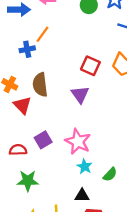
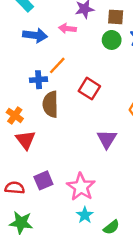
red square: (90, 66) -> (89, 89), moved
brown semicircle: (40, 85) -> (50, 104), moved
purple triangle: (80, 94) -> (107, 139), moved

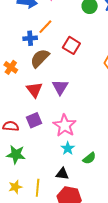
brown semicircle: (50, 104) -> (40, 58), turned 45
purple triangle: (107, 139) -> (60, 87), moved
red triangle: (26, 140) -> (34, 90), moved

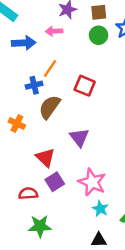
red triangle: (34, 90) -> (45, 158), moved

